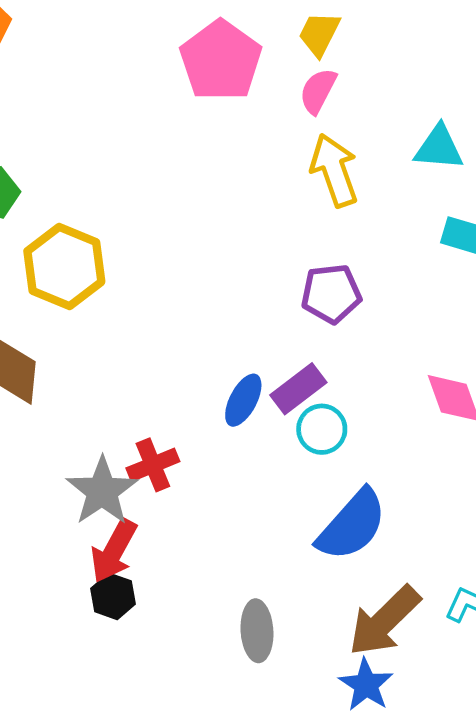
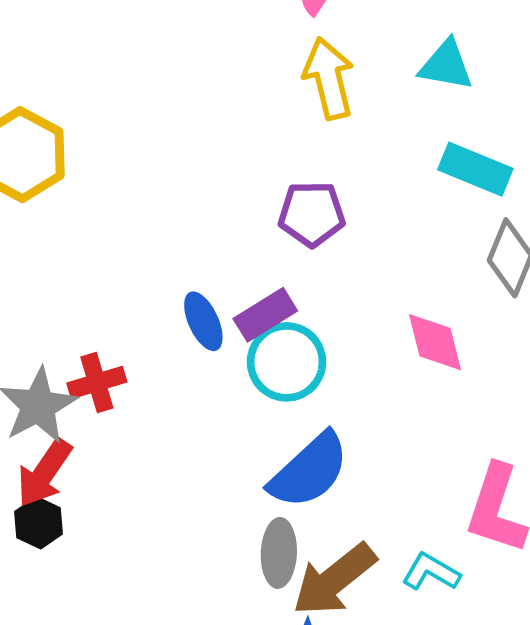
blue ellipse: (243, 400) -> (203, 321), turned -58
cyan circle: (322, 429) -> (287, 362), size x1.4
gray ellipse: (257, 631) -> (279, 553), moved

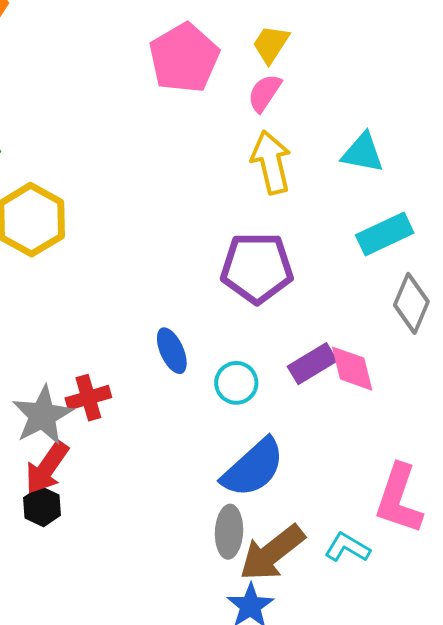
cyan rectangle: (475, 169) -> (385, 234), turned -48
purple pentagon: (312, 214) -> (257, 268), size x1.4
purple rectangle: (265, 315) -> (312, 364), moved
cyan circle: (287, 362) -> (236, 383), size x0.7

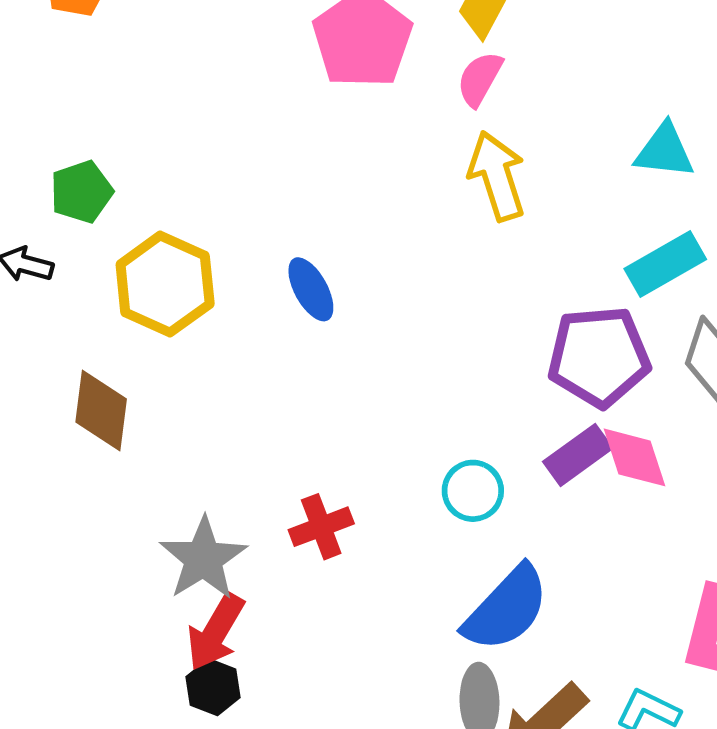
cyan triangle: (363, 153) -> (664, 151), moved
purple pentagon: (257, 268) -> (599, 357), moved
blue ellipse: (172, 351) -> (311, 289), moved
red cross: (88, 398) -> (321, 527), moved

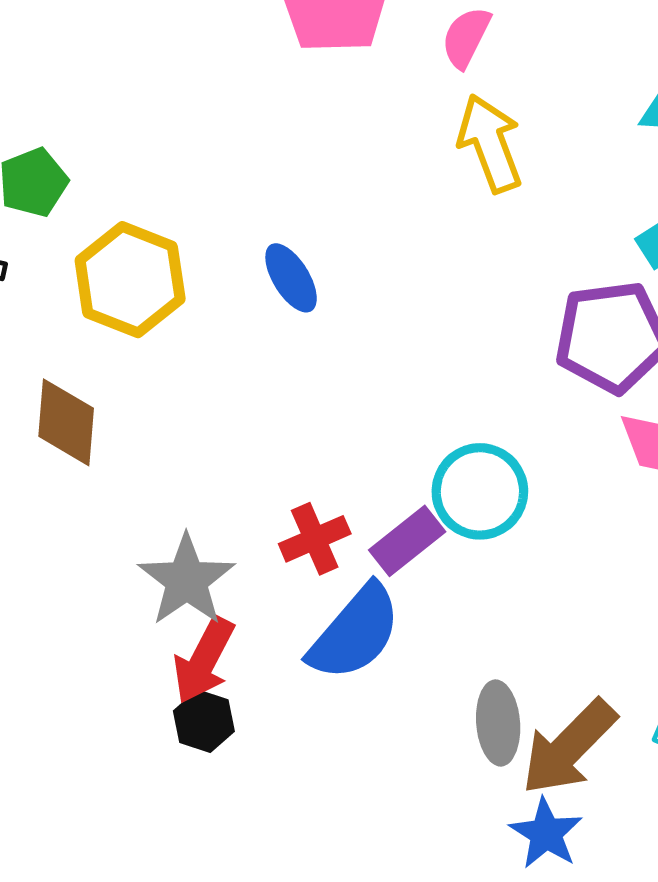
purple rectangle: (578, 455) -> (407, 541), moved
cyan circle: (473, 491) -> (480, 491), size x1.4
blue semicircle: (506, 609) -> (355, 633), moved

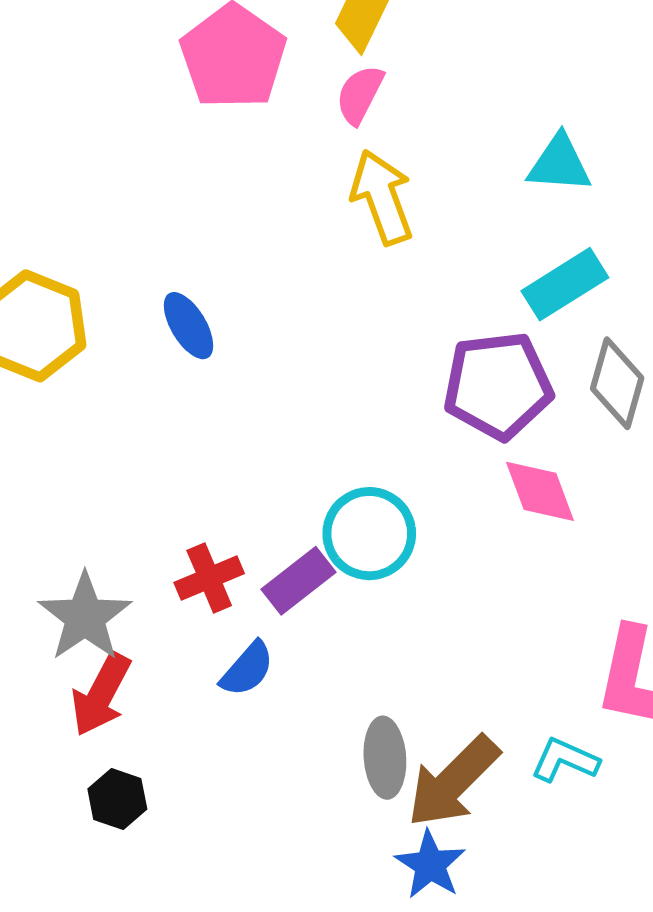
blue semicircle: (355, 633) -> (247, 669), size x0.6
black hexagon: (204, 721) -> (117, 799), moved

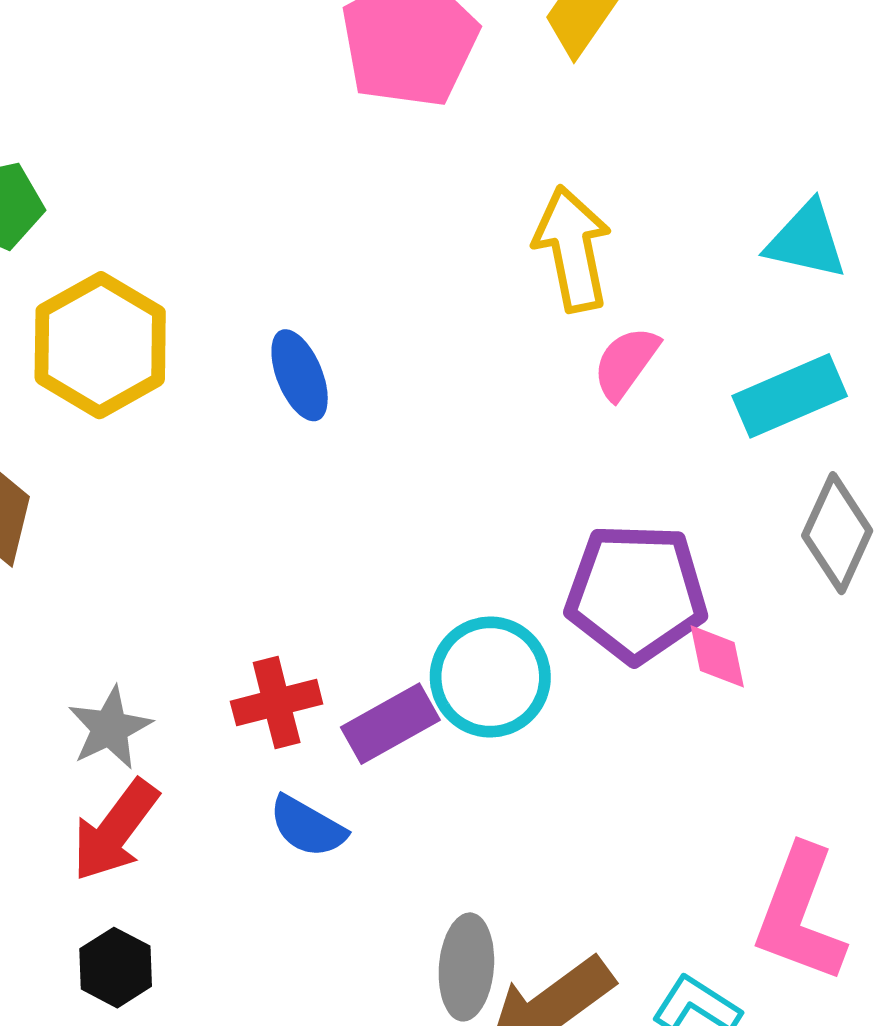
pink semicircle: (360, 95) -> (626, 363), moved
purple pentagon: (498, 386) -> (636, 593), moved
pink diamond: (540, 491) -> (717, 656), size x0.7
gray star: (85, 617) -> (110, 728), size x0.7
blue semicircle: (247, 669) -> (307, 827), turned 70

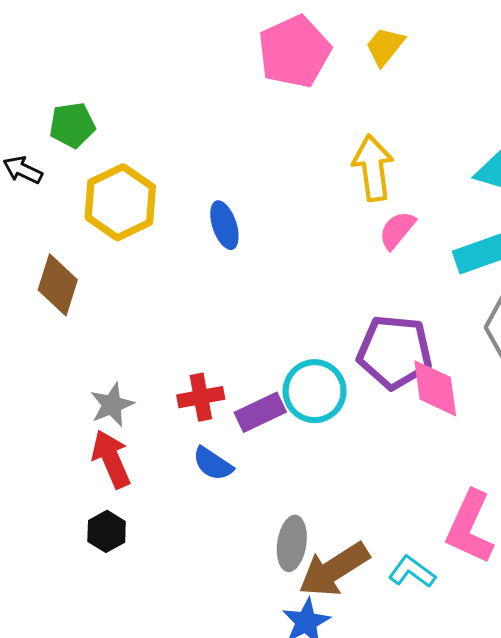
pink diamond: (717, 656) -> (435, 388), size x1.6
red arrow: (115, 830) -> (111, 459), turned 116

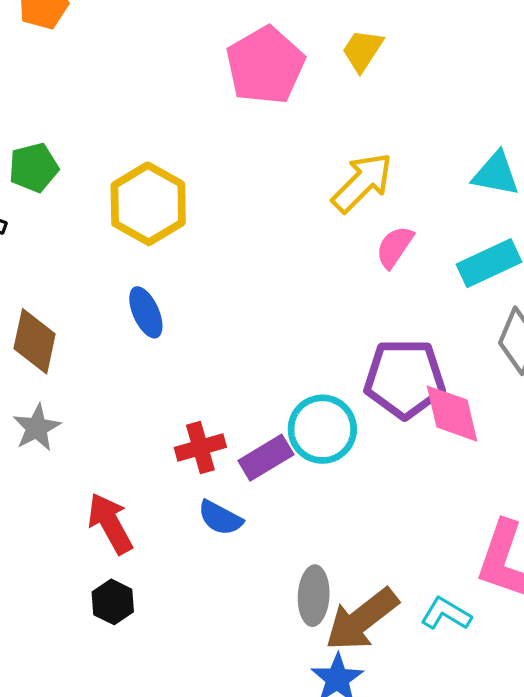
yellow arrow: (373, 168) -> (362, 183), turned 58
yellow hexagon: (120, 202) -> (148, 204), moved
blue ellipse: (224, 225) -> (146, 312), moved
gray star: (112, 405) -> (37, 428), moved

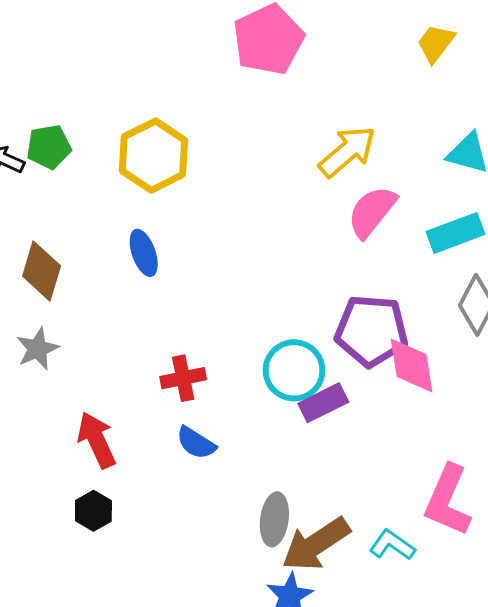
yellow trapezoid: (362, 50) -> (436, 43), moved
green pentagon: (34, 168) -> (49, 147), moved
pink semicircle: (395, 247) -> (372, 212), size x1.4
purple rectangle: (266, 458) -> (323, 403), moved

